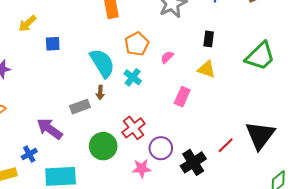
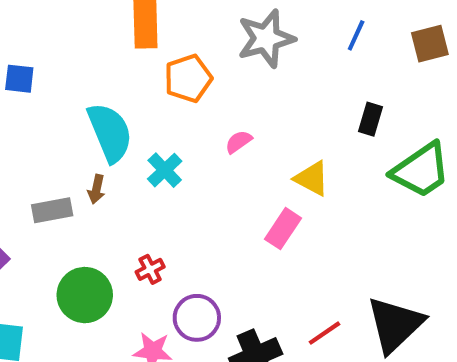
black rectangle: (209, 39) -> (370, 119), moved
orange pentagon: (137, 44) -> (188, 78), moved
pink rectangle: (182, 97) -> (283, 229), moved
red cross: (134, 128) -> (150, 269), size x0.6

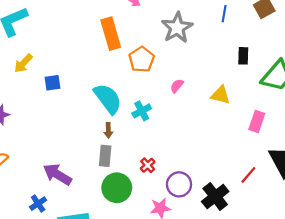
cyan cross: (165, 170) -> (142, 111), turned 30
gray rectangle: (52, 210) -> (105, 156), moved, turned -60
pink rectangle: (283, 229) -> (257, 121), moved

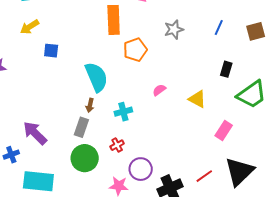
gray star: (177, 28) -> (174, 30), size x0.7
pink semicircle: (177, 86) -> (159, 90), moved
cyan cross: (142, 111) -> (123, 112), moved

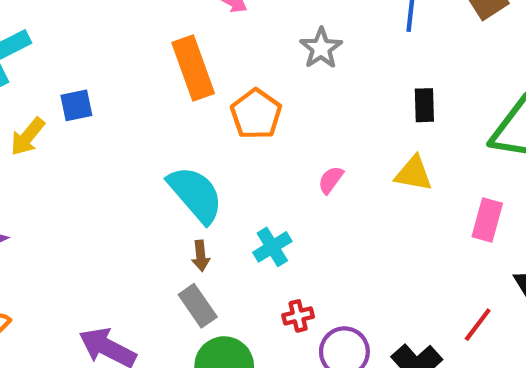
blue square: (51, 51) -> (76, 105), moved
black rectangle: (226, 69) -> (424, 105), moved
gray rectangle: (81, 127) -> (198, 306), turned -36
red cross: (117, 145) -> (298, 316), moved, turned 32

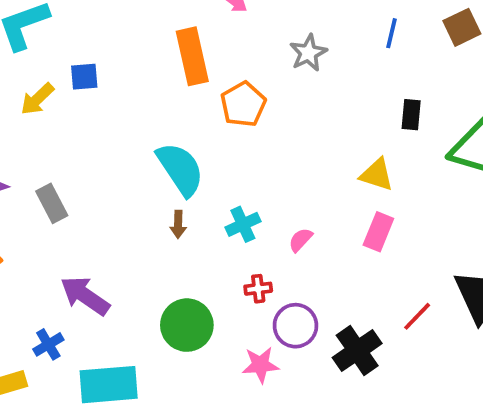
black rectangle: (424, 105) -> (411, 115), moved
pink semicircle: (331, 180) -> (301, 240), moved
pink rectangle: (487, 220) -> (378, 232), moved
gray rectangle: (198, 306) -> (52, 203), moved

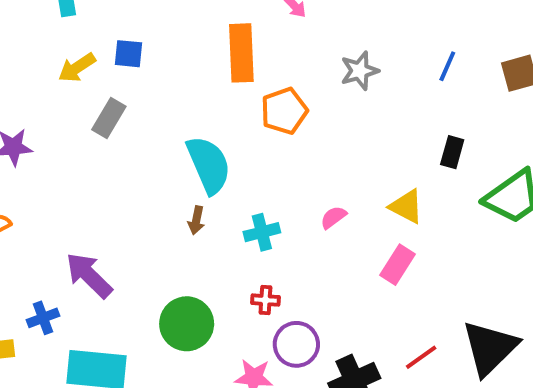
gray rectangle: (52, 203) -> (109, 118), moved, turned 48
pink semicircle: (301, 240) -> (333, 217), moved

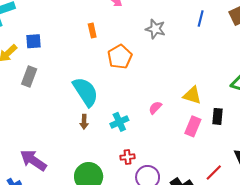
orange rectangle: (241, 53) -> (92, 30), size x0.5
gray star: (360, 71) -> (155, 29), turned -30
black rectangle: (452, 152) -> (218, 116), moved

